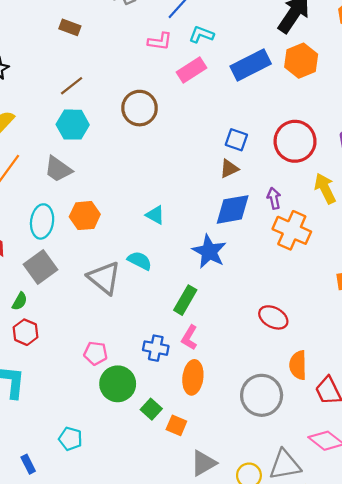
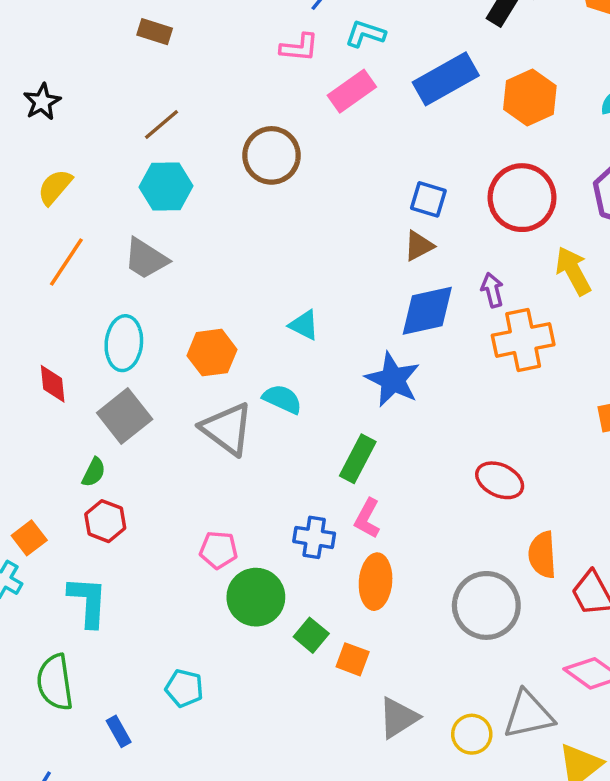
orange hexagon: (301, 61) -> (530, 98), moved
orange hexagon: (85, 216) -> (212, 353), moved
orange cross: (292, 230) -> (523, 340), turned -33

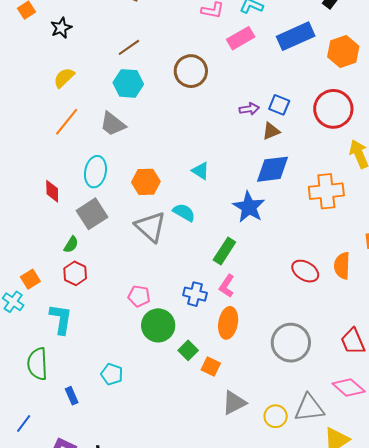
purple arrow: (492, 290) -> (249, 109), moved, turned 90
orange semicircle: (542, 555) -> (342, 266), moved

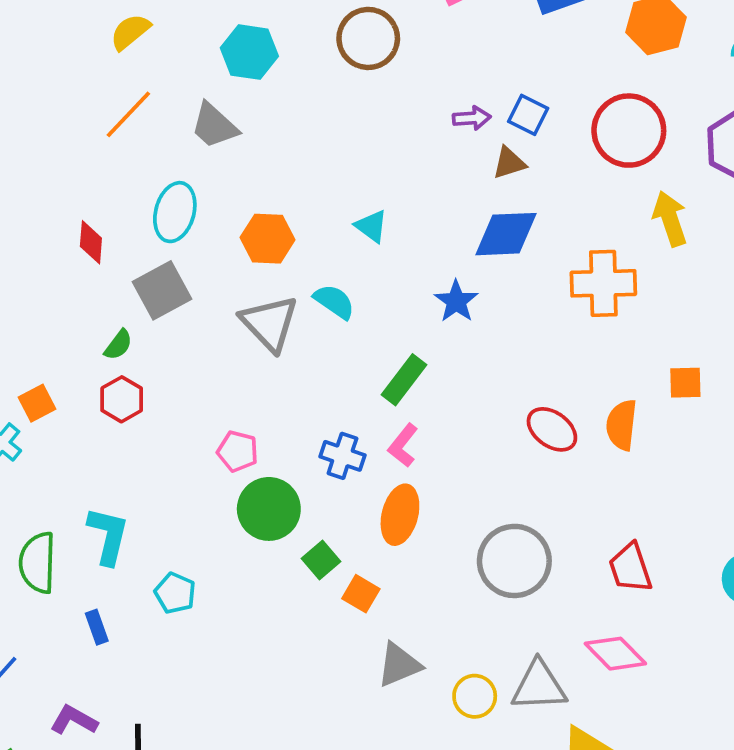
blue star: (249, 207) -> (456, 301), size x0.7
cyan L-shape: (61, 319) -> (108, 536), moved

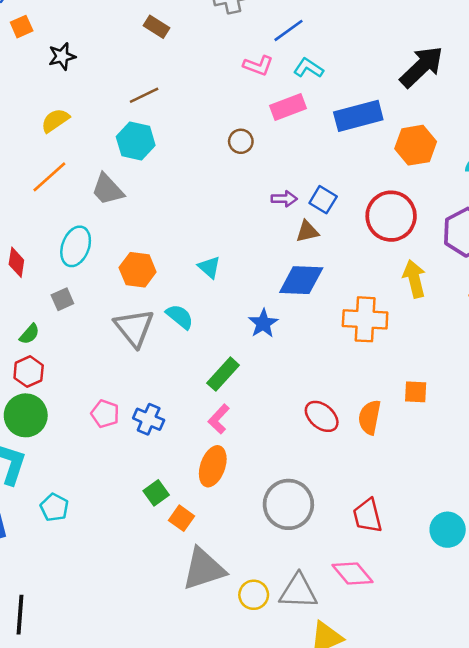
brown circle: (368, 38) -> (241, 141), moved, size x0.6
gray square: (162, 290) -> (62, 299), size x0.6
blue cross: (342, 456) -> (149, 419), moved
green circle: (269, 509) -> (26, 415), moved
gray triangle: (399, 665) -> (204, 569), size x1.4

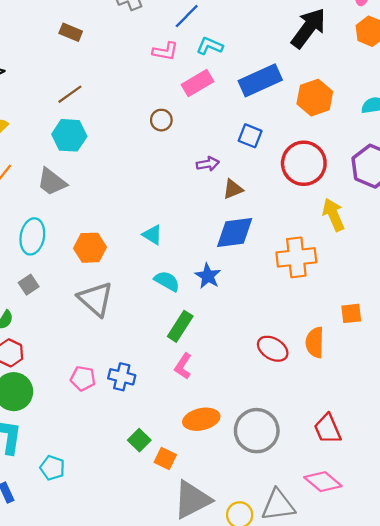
blue square: (323, 200) -> (250, 136), moved
cyan semicircle: (180, 317) -> (167, 281), moved
orange ellipse: (213, 466) -> (201, 419), moved, turned 68

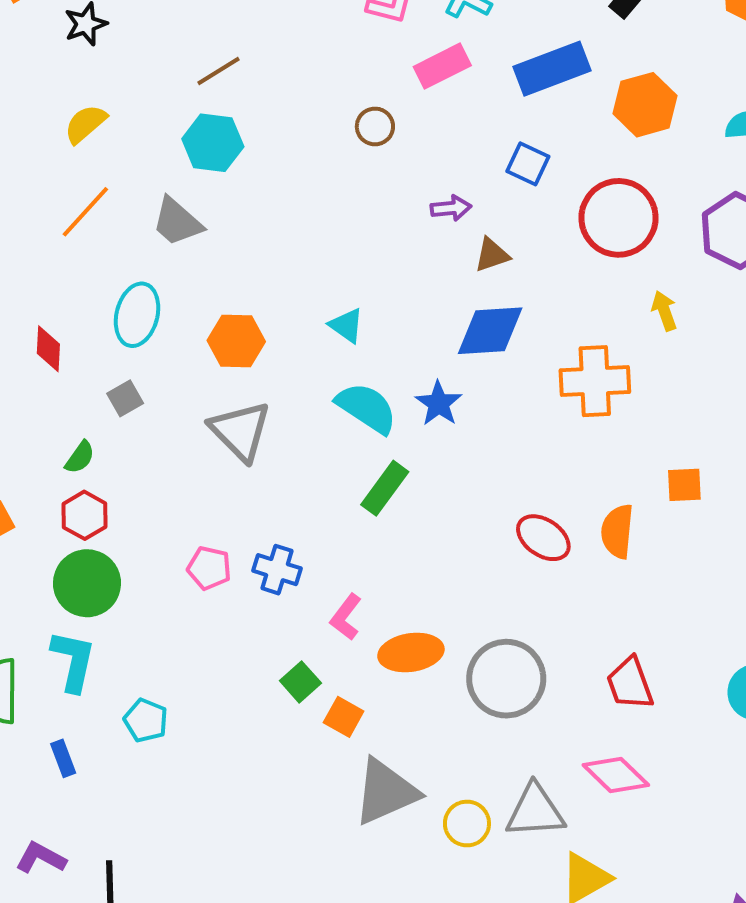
yellow arrow: (333, 215) -> (664, 311), size x0.7
cyan semicircle: (167, 281) -> (367, 408), size x1.4
pink L-shape: (183, 366) -> (346, 617), moved

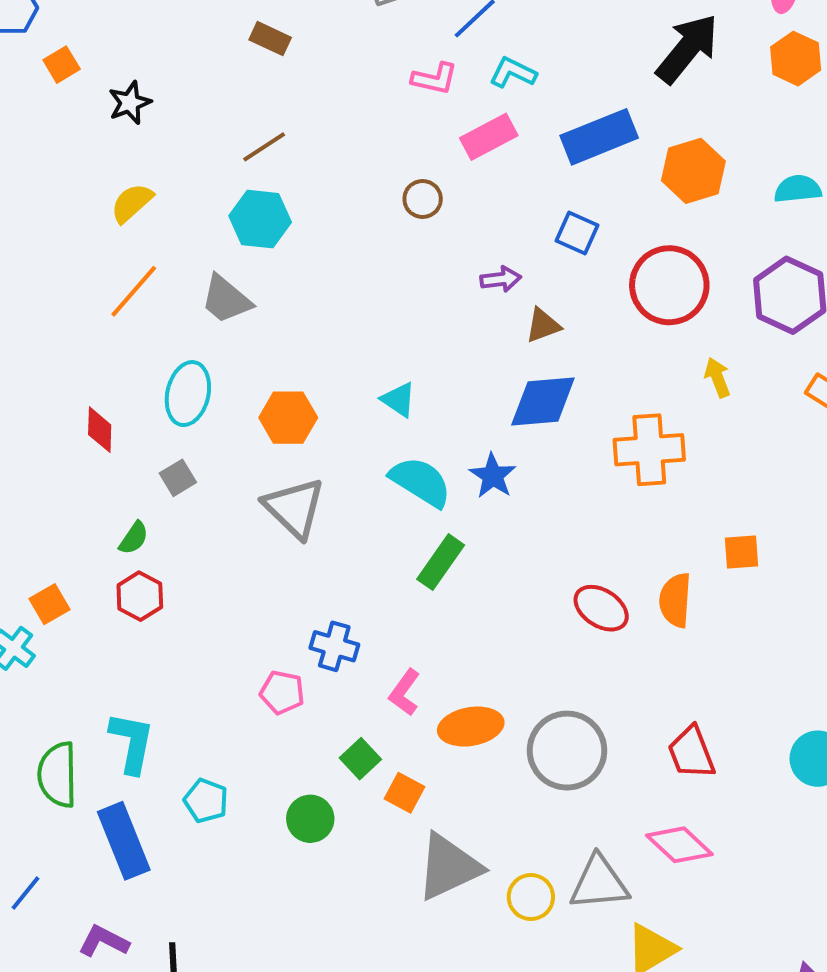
pink pentagon: (209, 568) -> (282, 692), moved
green circle: (87, 583) -> (310, 819), moved, size x0.7
blue rectangle: (63, 758) -> (124, 841), size x2.0

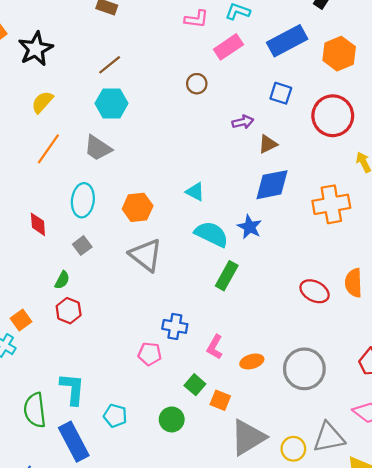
black star: (130, 103) -> (36, 49), size x1.5
orange ellipse: (471, 727) -> (252, 361), size x0.7

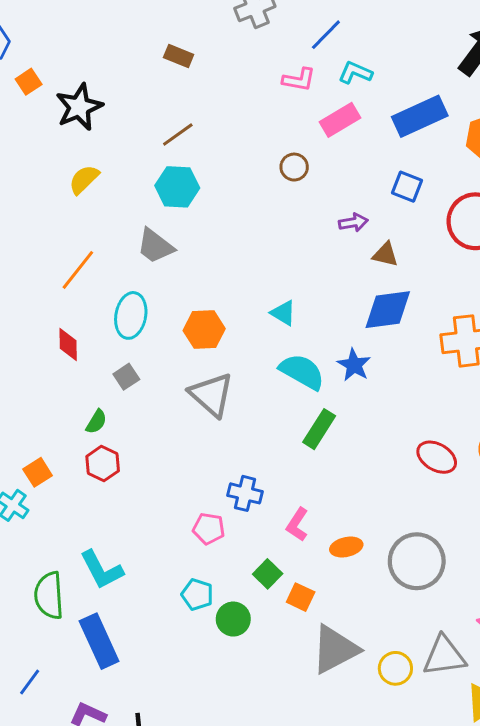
brown triangle: (268, 144) -> (385, 254), turned 36
orange line: (48, 149) -> (78, 270), moved
cyan L-shape: (73, 389) -> (102, 570), turned 144
cyan pentagon: (115, 416) -> (197, 594), moved

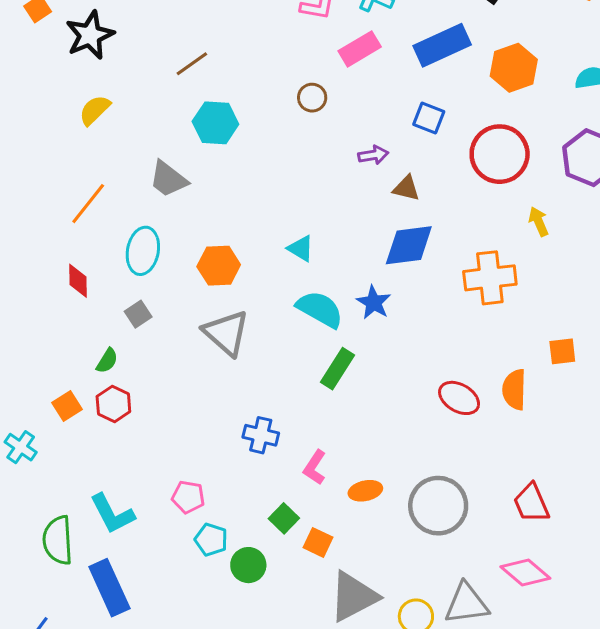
cyan hexagon: (177, 187) -> (215, 123), moved
orange square: (38, 472) -> (67, 406), moved
pink pentagon: (209, 529) -> (188, 497), moved

